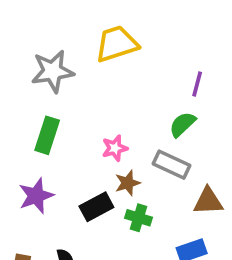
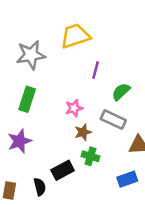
purple line: (197, 84) -> (96, 70), moved
black rectangle: (96, 207) -> (63, 170), moved

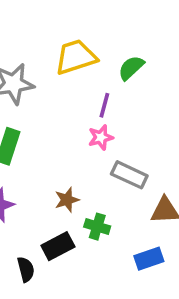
green semicircle: (121, 92) -> (131, 68), moved
pink star: (74, 108) -> (101, 137), moved
brown star: (83, 132) -> (67, 200), moved

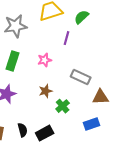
pink star: (101, 137) -> (45, 60), moved
green cross: (97, 227) -> (63, 106), turned 32
black rectangle: (58, 246) -> (45, 133), moved

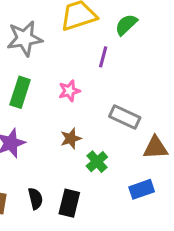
black rectangle: (45, 133) -> (69, 203), turned -48

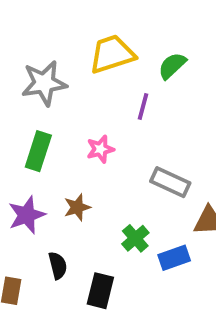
brown star: (71, 138) -> (77, 207), moved
blue rectangle: (142, 189) -> (174, 258), moved
black semicircle: (35, 199) -> (58, 266), moved

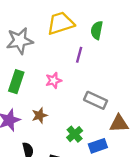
green semicircle: (172, 66) -> (97, 30), turned -36

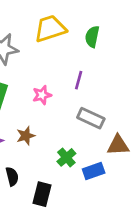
purple line: (79, 55) -> (79, 80), moved

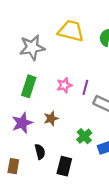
yellow trapezoid: (50, 29) -> (71, 31), turned 32
purple line: (79, 80) -> (85, 87), moved

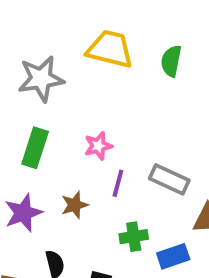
purple line: (85, 87) -> (118, 183), moved
green cross: (84, 136) -> (134, 237), turned 32

